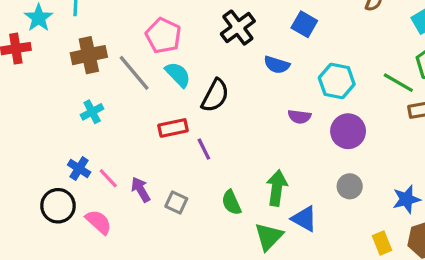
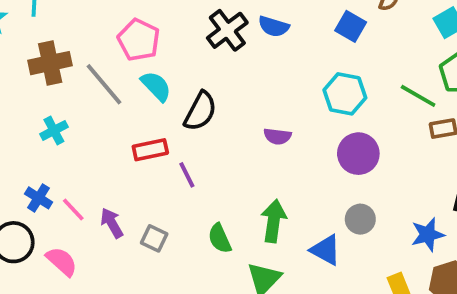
blue square: (304, 24) -> (351, 26), moved
blue semicircle: (277, 65) -> (274, 26), moved
purple semicircle: (299, 117) -> (277, 136), moved
blue triangle: (304, 219) -> (326, 250), moved

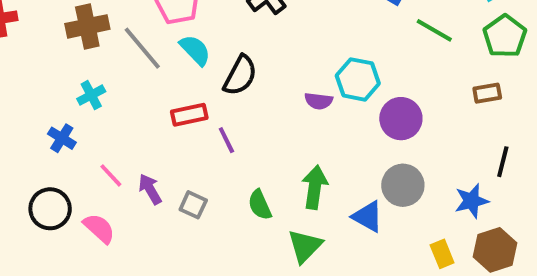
cyan hexagon: (345, 94) -> (358, 79), moved
green line: (418, 96) -> (434, 30), moved
blue cross: (39, 198) -> (62, 138), moved
gray circle: (360, 219) -> (403, 185), size x1.4

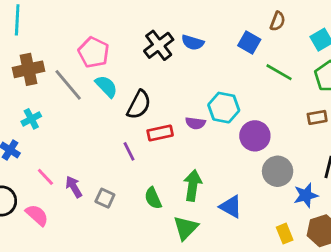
red rectangle: (189, 115) -> (160, 133), moved
gray circle: (403, 185) -> (278, 171), moved

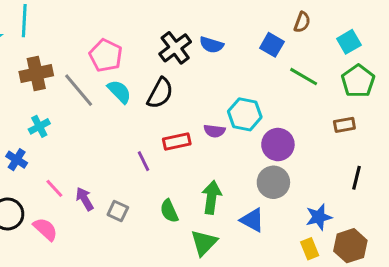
black semicircle: (139, 105) -> (160, 93), moved
gray circle: (278, 171) -> (273, 182), moved
blue star: (306, 195) -> (319, 217), moved

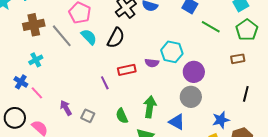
pink line: (54, 188) -> (37, 93), moved

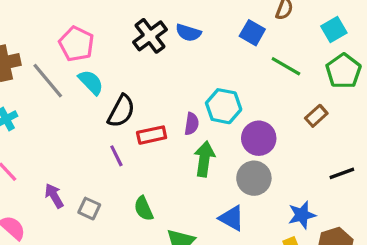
black semicircle: (116, 38) -> (121, 111), moved
brown rectangle: (238, 59) -> (316, 116), moved, turned -32
purple semicircle: (152, 63) -> (192, 124), turned -88
black line: (246, 94) -> (342, 173), turned 56
green arrow: (150, 107) -> (204, 159), moved

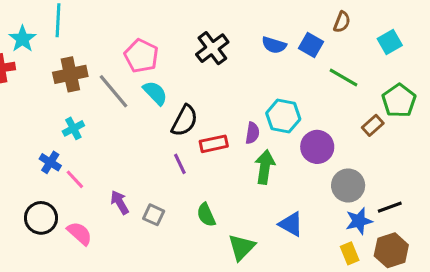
blue semicircle: (188, 33) -> (274, 45), moved
green pentagon: (343, 71) -> (399, 101), moved
black line: (342, 173) -> (390, 207), moved
gray circle: (254, 178) -> (348, 185), moved

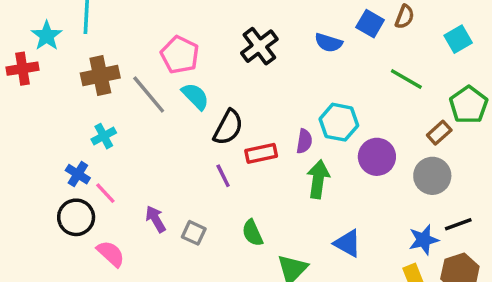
blue square: (311, 45) -> (370, 24), moved
gray circle: (348, 185) -> (432, 176), moved
black circle: (41, 218) -> (76, 217), moved

